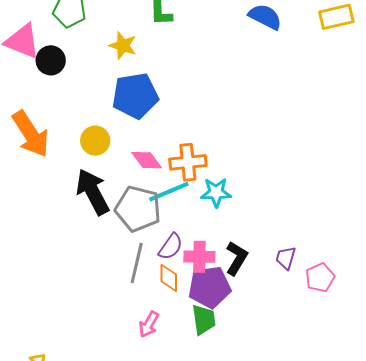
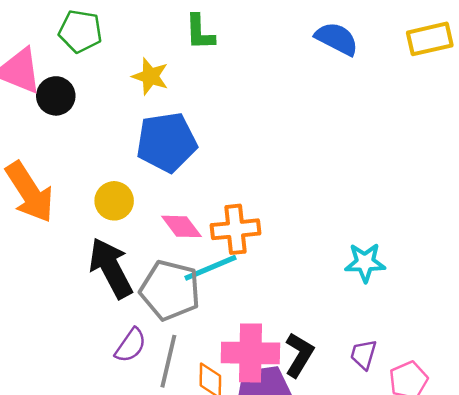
cyan star: (216, 192) -> (365, 262), moved
purple semicircle: (171, 247) -> (131, 345), moved
pink cross: (199, 257) -> (250, 353), size x1.4

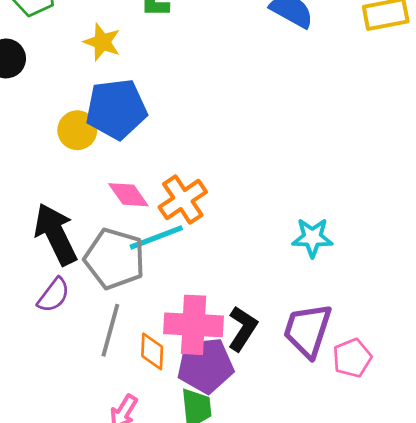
yellow circle: (114, 201) -> (77, 130), moved
orange cross: (235, 229) -> (183, 200), turned -30
purple semicircle: (131, 345) -> (54, 295), moved
purple trapezoid: (363, 354) -> (308, 330), size x1.8

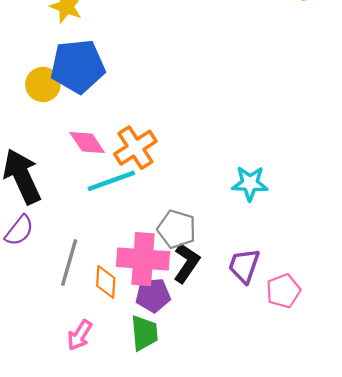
gray pentagon: (115, 259) -> (177, 229), moved, size x0.7
purple trapezoid: (308, 330) -> (244, 266), size x0.7
purple pentagon: (205, 365) -> (153, 295), size x0.7

